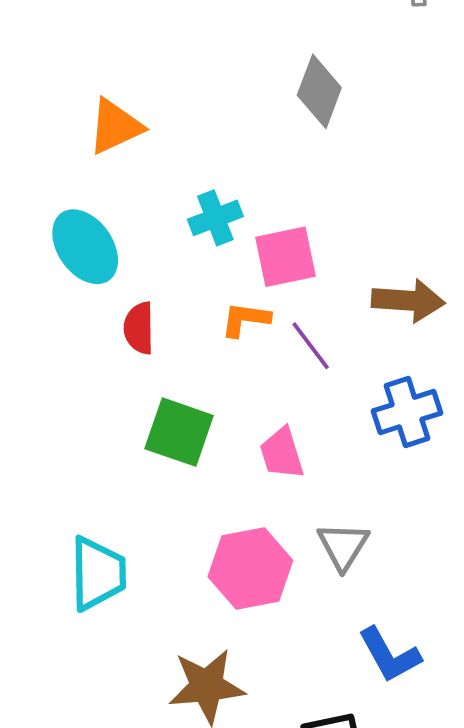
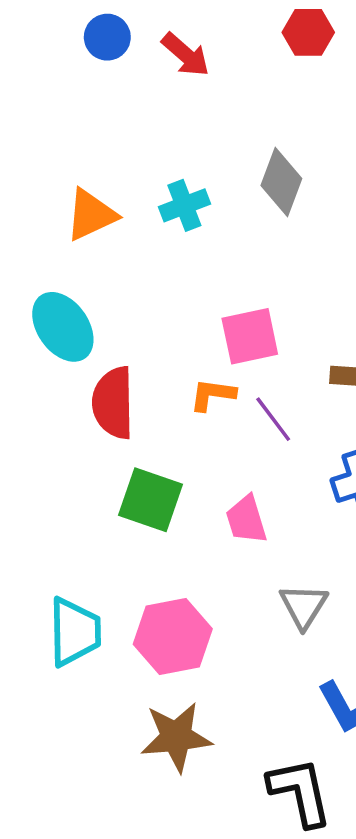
cyan cross: (215, 218) -> (184, 205), moved
red semicircle: (139, 328) -> (113, 403), size x1.5
pink hexagon: (250, 569) -> (173, 636), moved

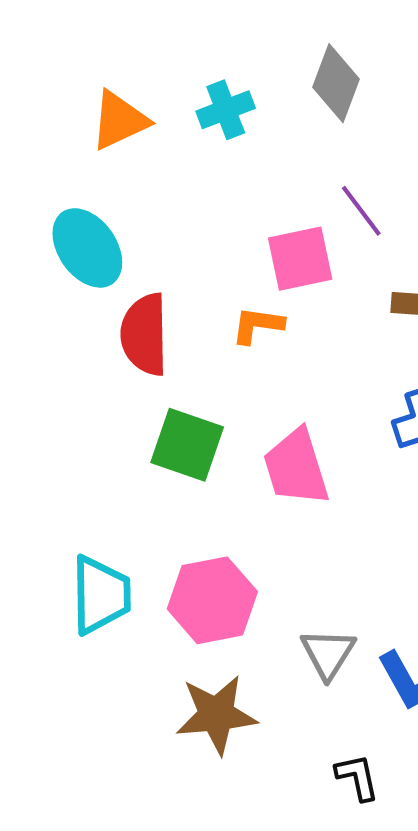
purple line: (273, 419) -> (361, 211), moved
pink trapezoid: (246, 520) -> (296, 467), size x1.4
gray triangle: (304, 606) -> (328, 653), moved
black L-shape: (300, 792) -> (357, 777), size x0.6

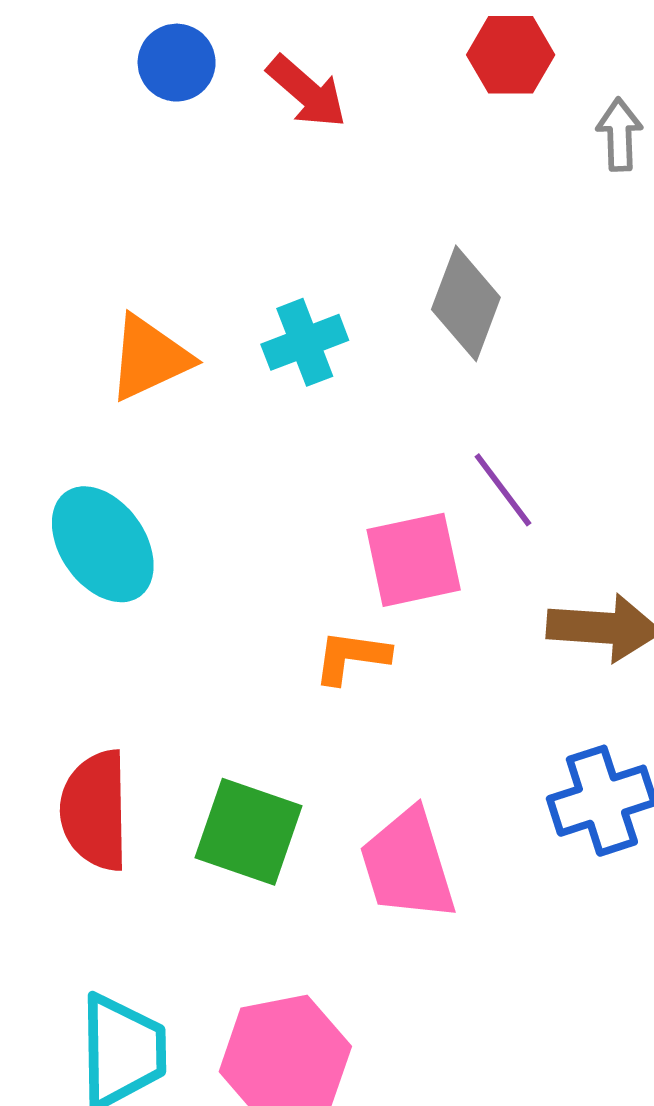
red semicircle: (145, 334) -> (95, 810), moved

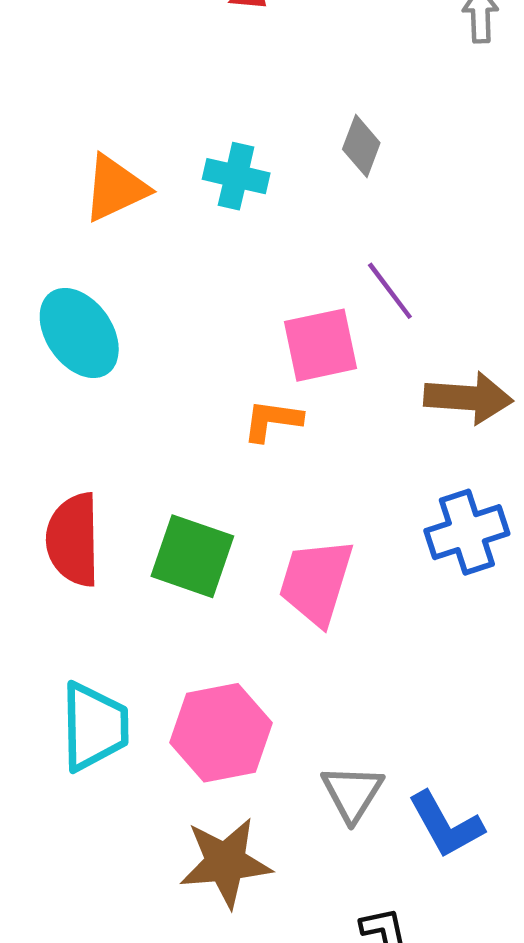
gray diamond: (466, 303) -> (361, 146), size x0.7
cyan cross: (305, 342) -> (236, 176), turned 34
pink trapezoid: (408, 865) -> (316, 582), turned 34

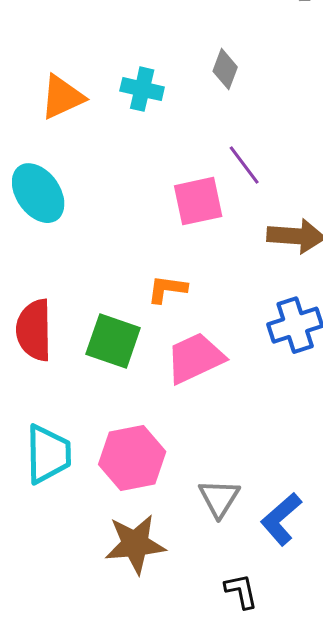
orange L-shape: (272, 420) -> (167, 289), moved
pink trapezoid: (316, 582) -> (195, 358), turned 48
blue L-shape: (446, 825) -> (281, 519), turned 78

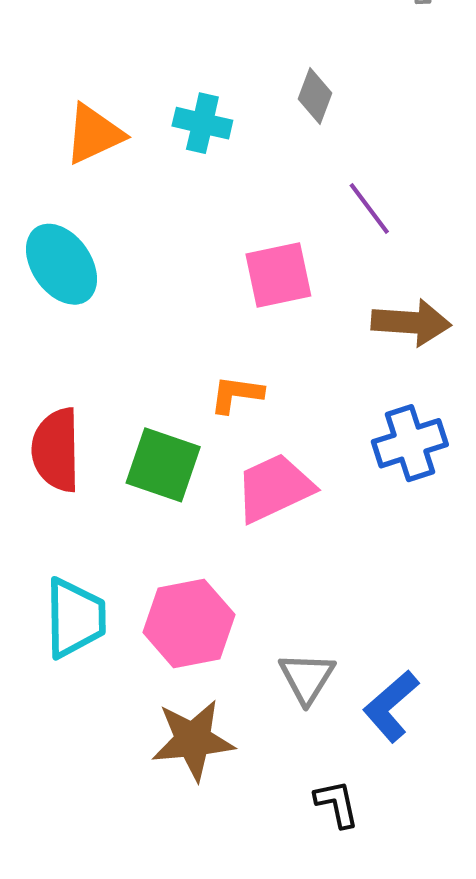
purple line: (244, 165) -> (369, 209), moved

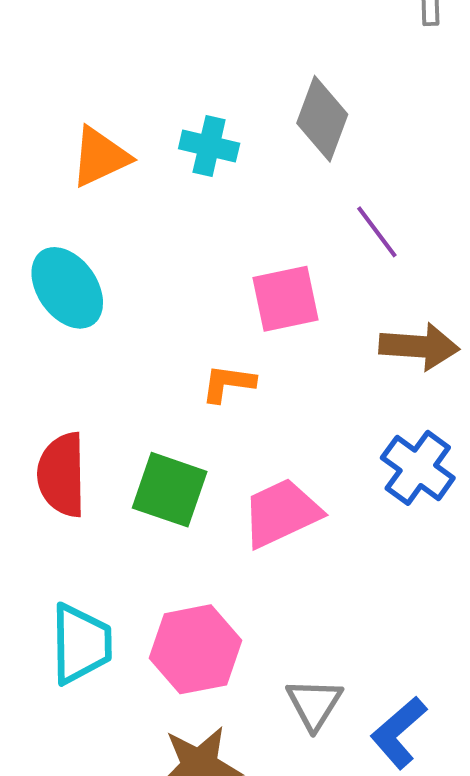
gray diamond: (315, 96) -> (322, 119), size x1.5
orange L-shape: (236, 394) -> (228, 383), moved
blue cross: (410, 443) -> (418, 468), turned -36

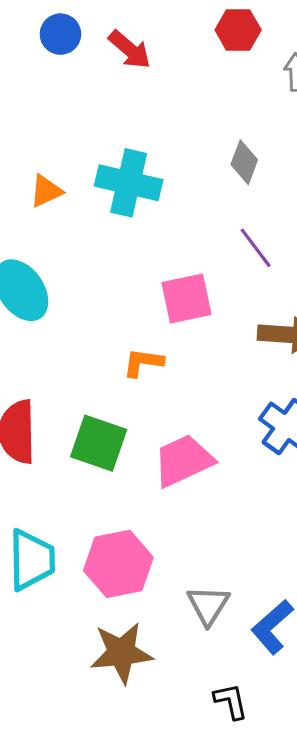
gray diamond: (322, 119) -> (244, 162), moved, size x0.7
cyan cross: (209, 146) -> (129, 183), size x1.5
orange triangle: (100, 157) -> (46, 191), size x0.7

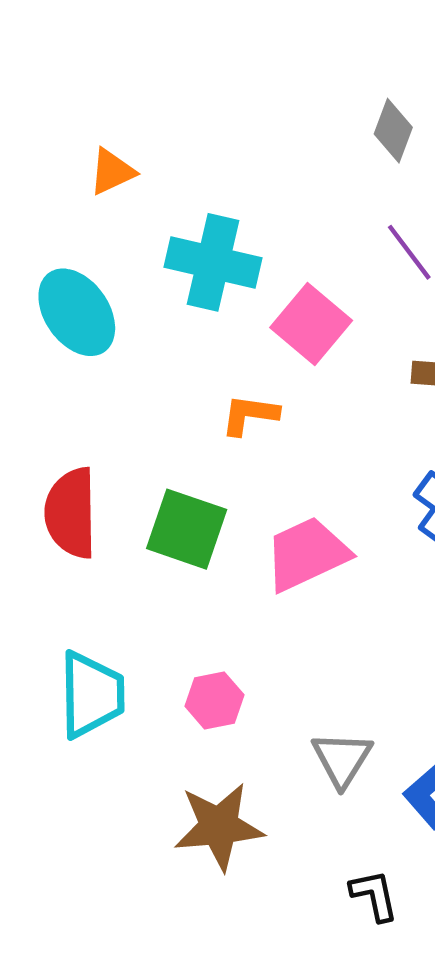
cyan cross: (129, 183) -> (213, 262), moved
pink square: (186, 298) -> (311, 324), turned -38
pink hexagon: (118, 564) -> (214, 700), size x0.6

